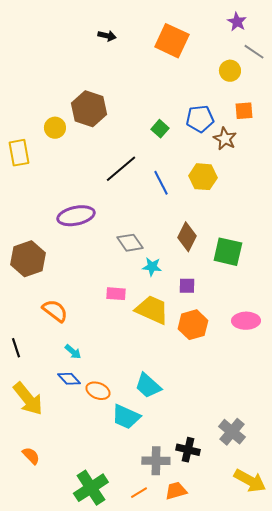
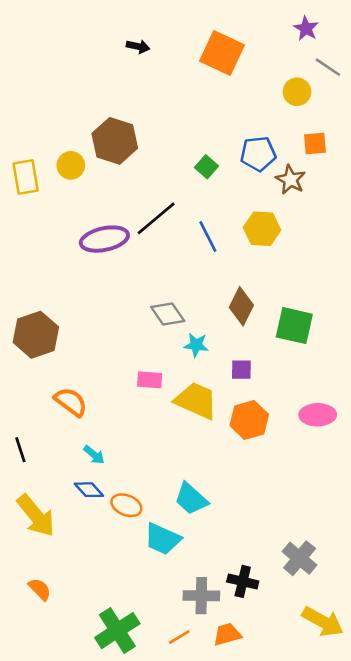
yellow rectangle: (19, 153) -> (26, 177), moved
purple ellipse: (76, 216) -> (104, 239), moved

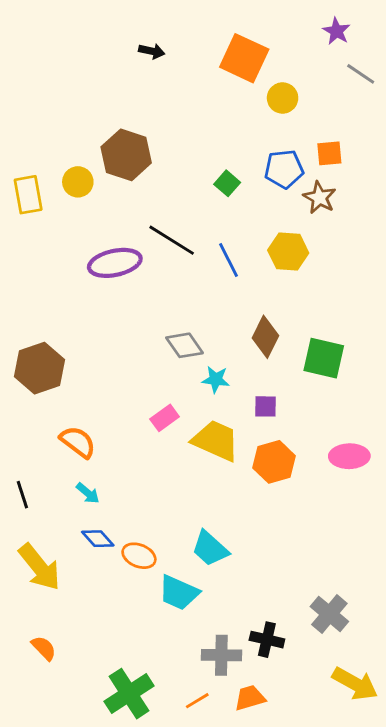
yellow circle: (297, 92) -> (283, 98), moved
orange square: (315, 143) -> (329, 153), moved
black line: (156, 218) -> (172, 240), turned 72
pink rectangle: (150, 380) -> (165, 418), turned -40
cyan arrow: (94, 455) -> (88, 493), moved

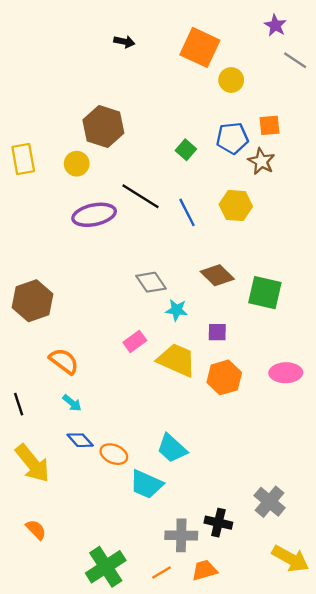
yellow circle: (78, 182) -> (77, 164), moved
brown diamond: (265, 337) -> (217, 275), turned -72

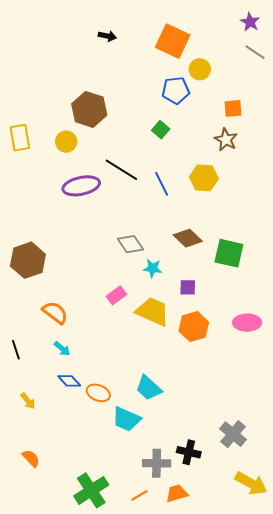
purple star: (275, 25) -> (250, 22), moved
blue pentagon: (232, 138) -> (176, 90), moved
yellow arrow: (33, 463) -> (28, 401), size x0.5

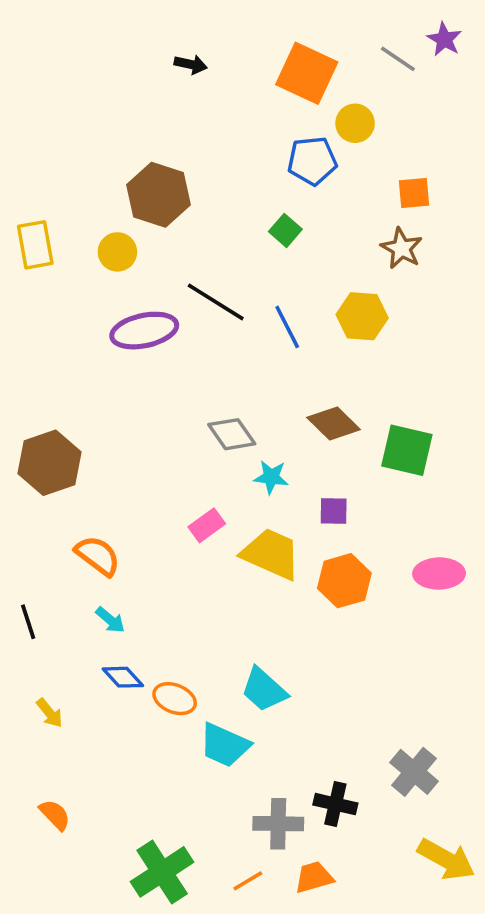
gray line: (255, 52) -> (398, 59), moved

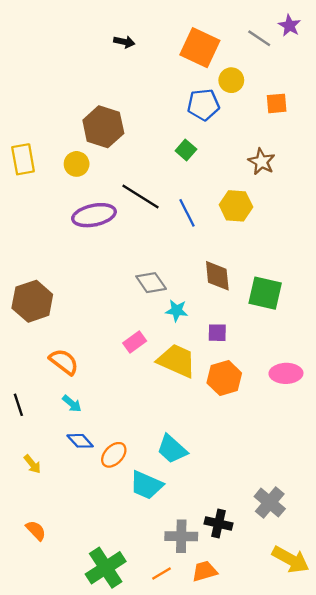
orange square: (414, 193) -> (277, 103), moved
brown diamond: (334, 423) -> (217, 276), turned 40
orange ellipse: (175, 699) -> (114, 455), turned -68

